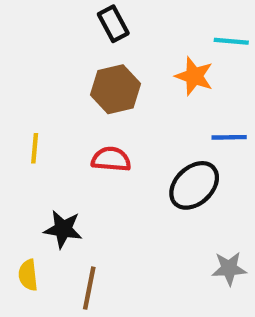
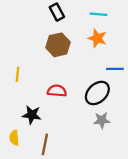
cyan line: (231, 41) -> (98, 14), moved
red semicircle: (111, 159) -> (57, 91), moved
gray star: (229, 268) -> (102, 120), moved

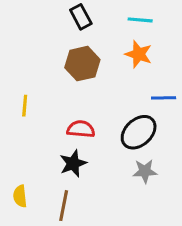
black star: (32, 115) -> (73, 163), moved, turned -30

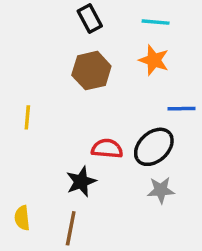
red semicircle: (81, 129) -> (107, 149), moved

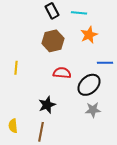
cyan line: (156, 22) -> (79, 13), moved
orange star: (154, 60) -> (89, 35), turned 30
red semicircle: (107, 149) -> (62, 73), moved

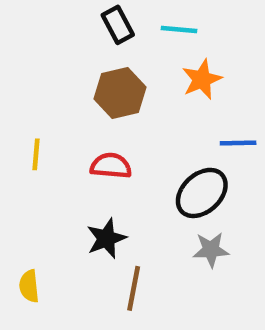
red semicircle: (62, 73) -> (111, 166), moved
brown line: (41, 132) -> (134, 288), moved

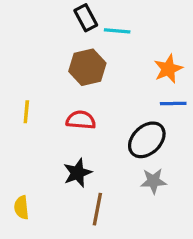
cyan line: (179, 29) -> (117, 31), moved
orange star: (202, 79) -> (168, 69), moved

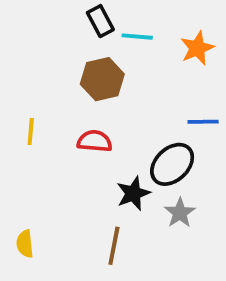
orange star: (168, 69) -> (197, 48), moved
black star: (78, 173) -> (133, 193), moved
gray star: (153, 181) -> (180, 213), turned -30

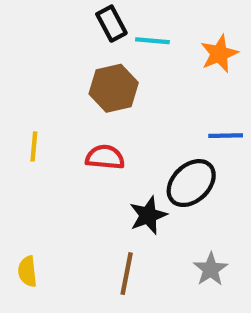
gray star: (180, 213) -> (211, 269), moved

